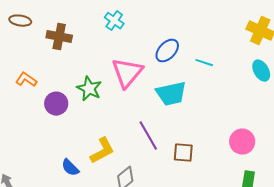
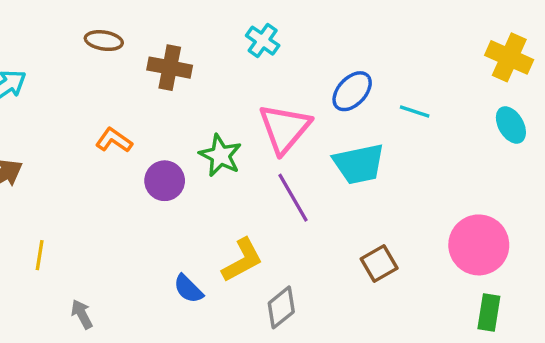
purple line: (148, 136) -> (293, 198), moved
pink circle: (242, 142) -> (479, 245), size x1.4
brown square: (183, 153) -> (379, 264), turned -35

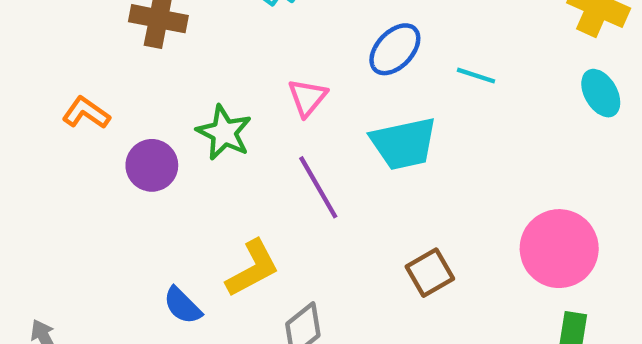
pink triangle: (285, 128) -> (307, 97), size x0.6

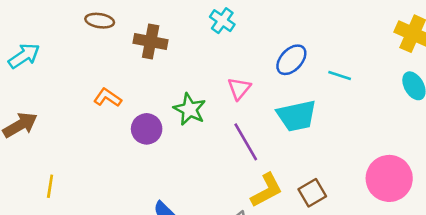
yellow L-shape: (253, 268) -> (267, 190), moved

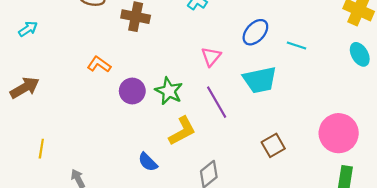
cyan arrow: (24, 56) -> (28, 29), size x0.7
green star: (190, 109) -> (169, 91), moved
yellow line: (50, 186) -> (41, 149), moved
yellow L-shape: (267, 190) -> (182, 131), moved

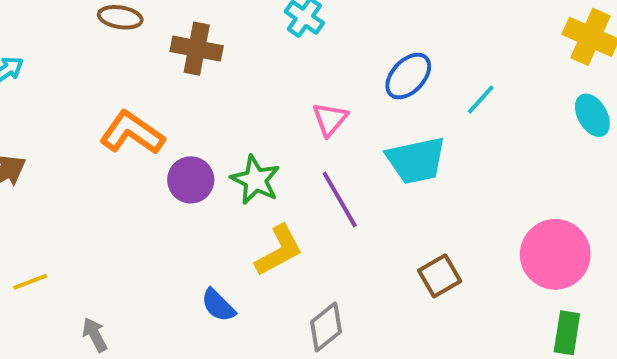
cyan line: (296, 46) -> (481, 100), turned -66
orange L-shape: (99, 64) -> (132, 133), size x1.5
yellow line: (41, 149) -> (30, 282), turned 60

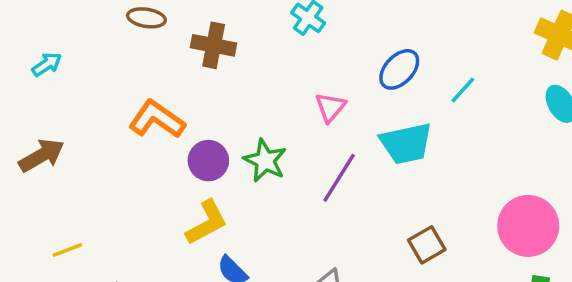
purple line: (340, 199) -> (339, 178), turned 62
yellow L-shape: (279, 250) -> (207, 222), moved

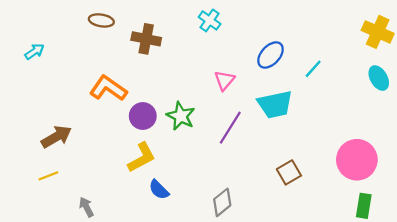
brown arrow: (42, 155) -> (56, 137), moved

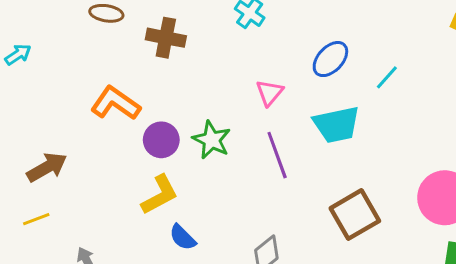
purple line: (230, 128) -> (277, 155), turned -52
brown square: (289, 172) -> (355, 215), size x1.5

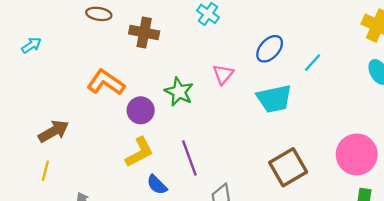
green star: (212, 140) -> (179, 92), moved
purple line: (277, 155) -> (189, 158), moved
yellow line: (36, 219) -> (45, 171), turned -54

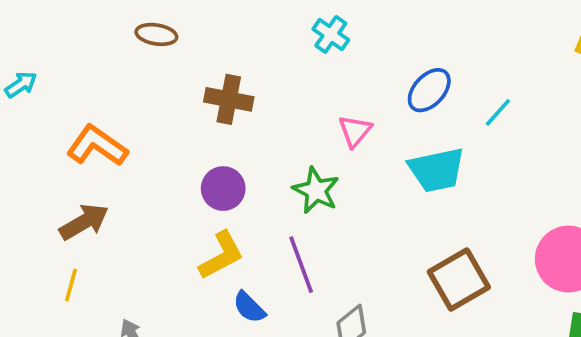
brown cross: (144, 32) -> (229, 99), moved
cyan arrow: (31, 45) -> (21, 85), moved
orange L-shape: (106, 82) -> (97, 146), moved
green star: (179, 92) -> (316, 190), moved

